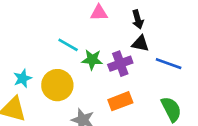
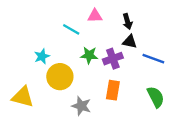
cyan line: (68, 45) -> (71, 29), moved
cyan star: (22, 78) -> (42, 56), moved
orange rectangle: (120, 101) -> (113, 90), turned -60

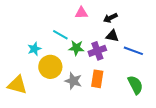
black arrow: (128, 21) -> (110, 18), turned 80
cyan line: (71, 29) -> (60, 35), moved
gray star: (81, 106) -> (73, 81), moved

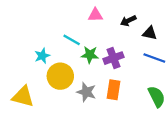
black triangle: (112, 36) -> (150, 33), moved

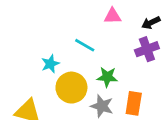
green star: (90, 55) -> (107, 77), moved
purple cross: (114, 58) -> (147, 49), moved

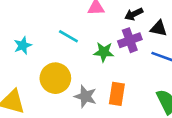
cyan star: (50, 64) -> (23, 45), moved
green star: (107, 77) -> (104, 52), moved

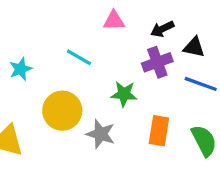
green star: (104, 52) -> (124, 94), moved
orange rectangle: (117, 94) -> (159, 131), moved

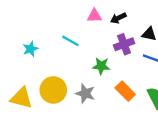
black arrow: (162, 29) -> (118, 18), moved
yellow circle: (62, 111) -> (53, 90), moved
orange rectangle: (159, 131) -> (125, 91), turned -54

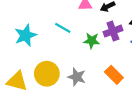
cyan star: (30, 49) -> (25, 35), size x1.5
green star: (101, 66) -> (92, 41), moved

